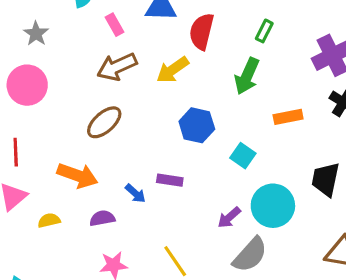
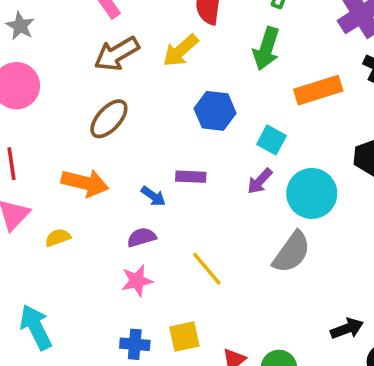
orange rectangle: (288, 117) -> (318, 90), size x1.4
purple arrow: (229, 217) -> (260, 181), moved
purple semicircle: (102, 218) -> (142, 237), moved

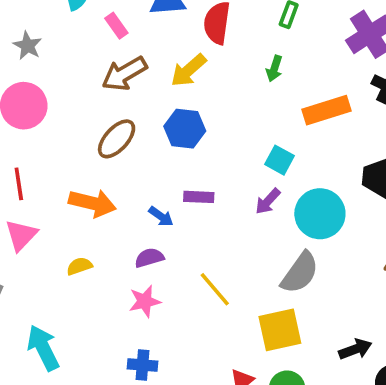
green arrow: (266, 49) -> (274, 68), size x0.6
blue hexagon: (215, 111) -> (185, 129), moved
yellow semicircle: (58, 238) -> (79, 266), moved
yellow square: (184, 337) -> (280, 330), moved, size x1.4

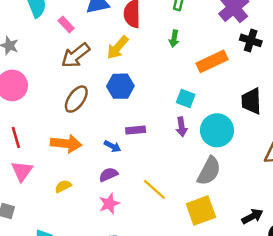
purple arrow: (268, 201) -> (182, 127), turned -42

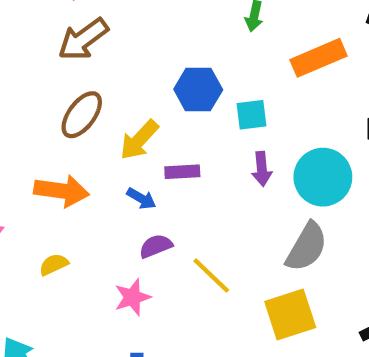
yellow arrow: (118, 48) -> (139, 140), moved
blue hexagon: (120, 86) -> (198, 89), moved
cyan square: (186, 99) -> (251, 115), moved, turned -30
purple semicircle: (108, 175) -> (156, 246), moved

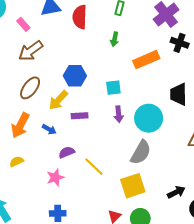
blue hexagon: (198, 89) -> (75, 76), moved
orange arrow: (61, 191) -> (20, 125), turned 110
blue arrow: (141, 198) -> (49, 129), moved

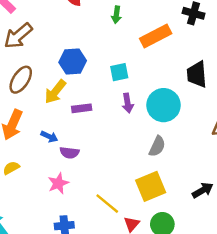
blue arrow: (49, 129) -> (49, 137), moved
purple semicircle: (67, 152) -> (70, 153), turned -147
gray semicircle: (141, 152) -> (157, 146), size x0.7
yellow line: (94, 167) -> (107, 204), moved

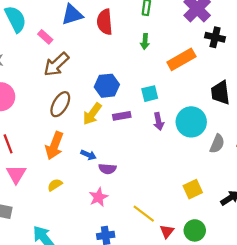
purple rectangle: (82, 108) -> (122, 116), moved
gray semicircle: (157, 146) -> (217, 144), moved
yellow square: (151, 186) -> (193, 189), moved, size x0.7

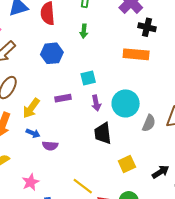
orange rectangle: (181, 59) -> (136, 54), moved, turned 35
blue hexagon: (107, 86) -> (52, 53), moved
black trapezoid: (220, 93) -> (103, 133), moved
yellow arrow: (92, 114) -> (31, 108), moved
pink star: (98, 197) -> (31, 182), moved

